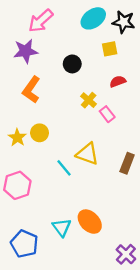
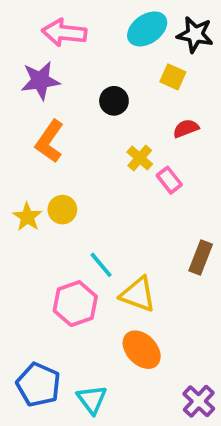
pink arrow: (41, 21) -> (64, 33), turned 48
yellow square: (110, 49) -> (173, 77), turned 35
yellow triangle: (87, 154) -> (138, 294), moved
pink hexagon: (17, 185) -> (75, 304), moved
cyan triangle: (62, 227) -> (92, 399), moved

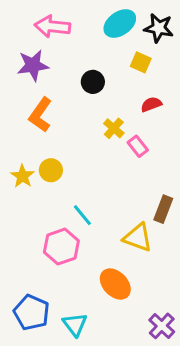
yellow triangle: (138, 294) -> (138, 238), moved

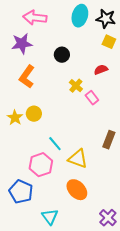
cyan ellipse: (120, 23) -> (80, 16), turned -40
yellow square: (141, 62) -> (109, 42), moved
yellow triangle: (138, 238) -> (78, 159), moved
blue pentagon: (31, 312) -> (21, 192), moved

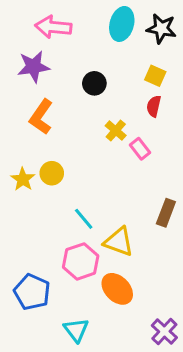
yellow square: (109, 42) -> (155, 76), moved
red semicircle: (101, 70) -> (154, 106), turned -56
pink hexagon: (41, 165) -> (81, 261), moved

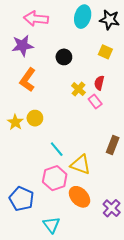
red semicircle: (154, 106) -> (99, 83), moved
purple cross: (164, 331) -> (112, 208), moved

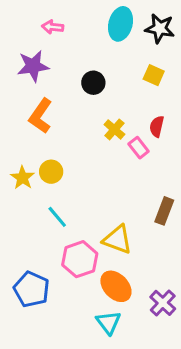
pink arrow: (36, 19) -> (53, 27), size x0.6
red semicircle: (99, 83) -> (157, 126), moved
cyan line: (57, 149) -> (57, 217), moved
cyan triangle: (52, 225) -> (108, 323), moved

